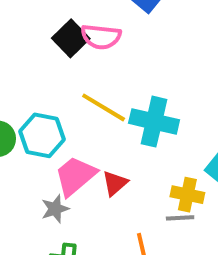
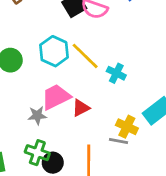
cyan cross: (154, 122) -> (116, 73), size x0.6
cyan hexagon: (42, 135) -> (54, 51), moved

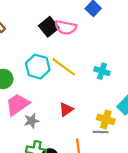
cyan cross: (116, 73) -> (102, 71), moved
pink trapezoid: (56, 97) -> (18, 104), moved

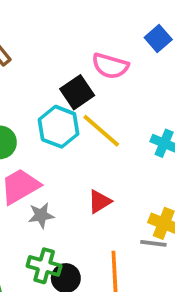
black square: (49, 27) -> (77, 92), moved

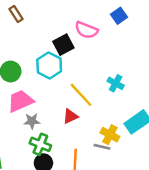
yellow line: (101, 131) -> (81, 95), moved
green cross: (44, 266) -> (40, 144), moved

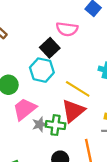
red triangle: (70, 116) -> (73, 111), size x1.6
green cross: (40, 144) -> (55, 125), moved

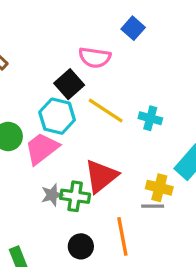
yellow line: (78, 89) -> (106, 110), moved
pink trapezoid: (25, 109) -> (42, 148), moved

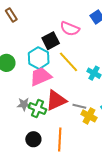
pink trapezoid: (42, 148) -> (41, 77), moved
gray line: (153, 206) -> (79, 106), moved

